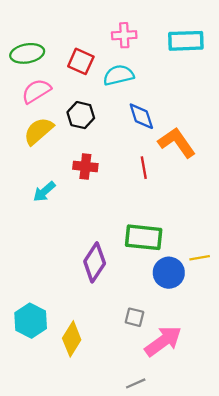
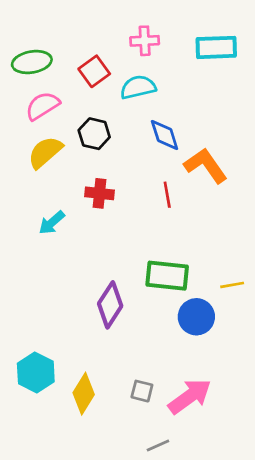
red square: (81, 61) -> (94, 71), turned 30
yellow line: (200, 258) -> (232, 285), moved
gray square: (135, 317) -> (142, 391), moved

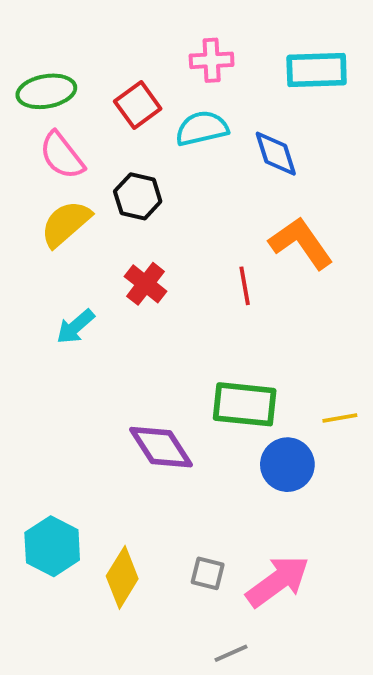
pink semicircle: (42, 106) -> (62, 156), turned -96
blue diamond: (165, 135) -> (276, 154), moved
red cross: (100, 193) -> (145, 284), turned 32
purple diamond: (110, 305) -> (161, 447), turned -66

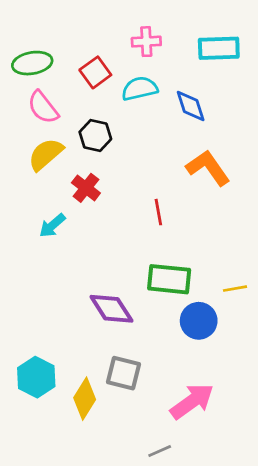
red cross: (145, 284) -> (86, 188), moved
red line: (245, 286) -> (158, 212), moved
gray square: (208, 573) -> (123, 373), moved, size x1.5

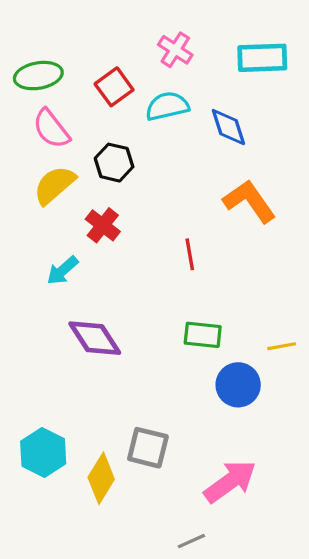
pink cross: (146, 42) -> (175, 50), turned 36
green rectangle: (169, 279) -> (203, 335), size x0.7
purple diamond: (111, 309) -> (95, 338), moved

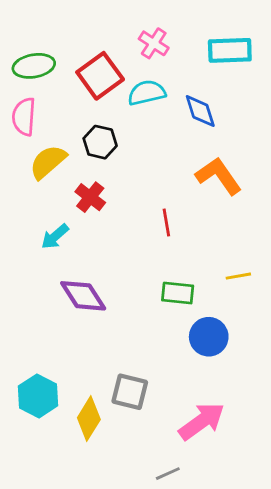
red square: (114, 87) -> (100, 76), size x1.4
pink semicircle: (51, 129) -> (24, 117), moved, turned 42
yellow line: (282, 346) -> (238, 276), moved

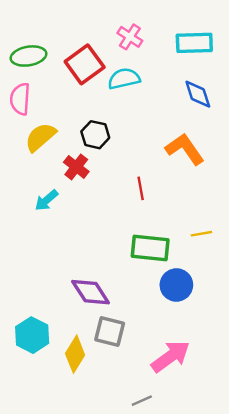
blue diamond: (200, 111) -> (198, 94), moved
black hexagon: (100, 142) -> (95, 135), moved
green rectangle: (178, 293) -> (150, 248), size x1.4
purple diamond: (83, 296) -> (91, 292), moved

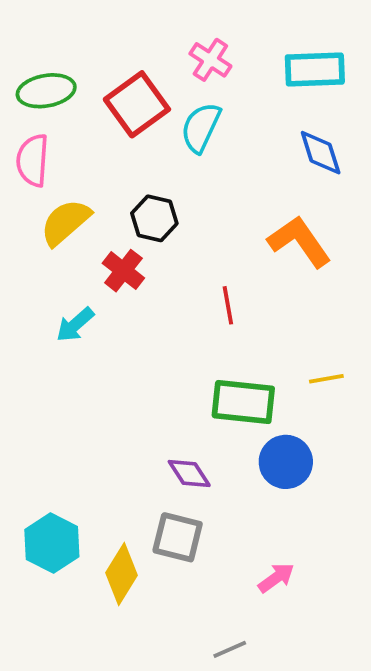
cyan semicircle: (124, 79) -> (201, 127), turned -52
purple diamond: (91, 292) -> (189, 473), moved, size x0.7
pink arrow: (170, 357) -> (276, 578), size x0.6

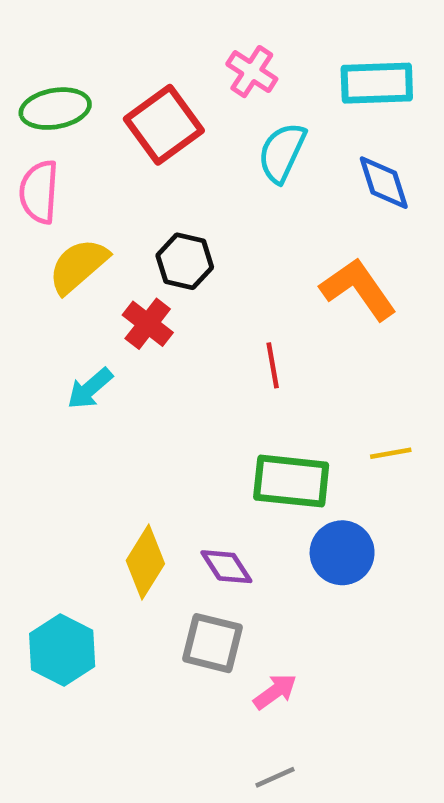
cyan semicircle: (201, 127) -> (282, 153), moved
yellow diamond: (122, 574) -> (145, 562), moved
pink arrow: (276, 578) -> (275, 692), moved

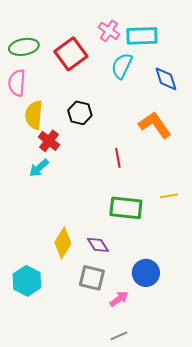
cyan rectangle: (377, 83) -> (142, 36), moved
yellow semicircle: (78, 266) -> (34, 115), turned -44
red cross: (148, 324) -> (49, 141), moved
blue circle: (342, 553) -> (146, 273), moved

